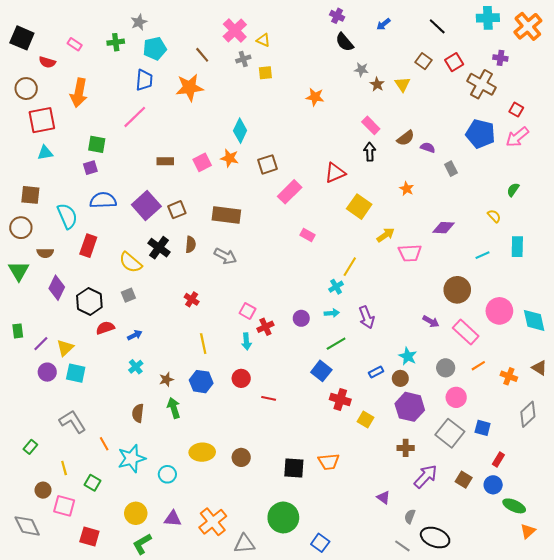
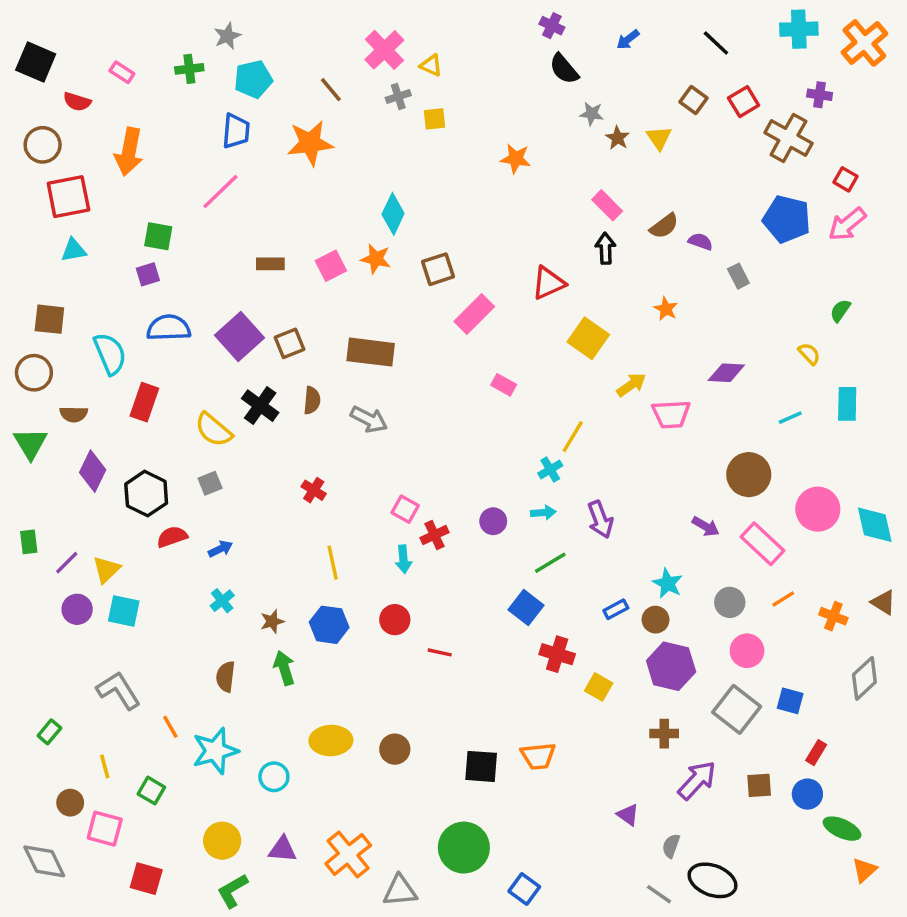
brown square: (464, 480) -> (759, 785), turned -35

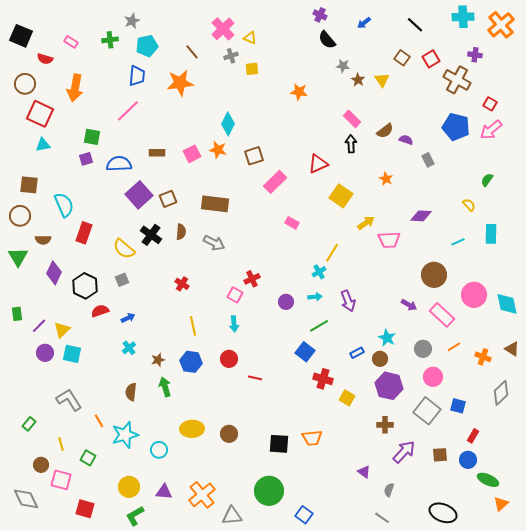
red square: (68, 197) -> (40, 114), turned 36
blue semicircle: (169, 328) -> (119, 164), moved
red cross: (435, 535) -> (252, 279), moved
black ellipse: (712, 880) -> (443, 513), moved

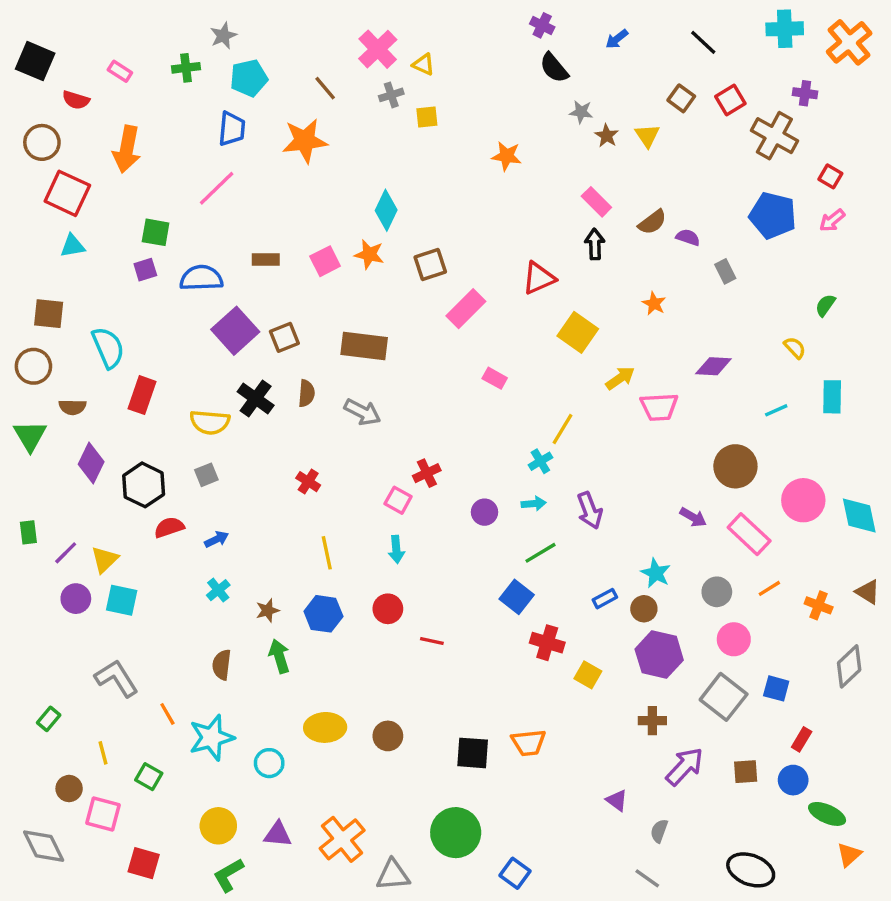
pink arrow: (491, 130) -> (832, 220), size x0.7
yellow semicircle: (124, 249) -> (210, 422), turned -35

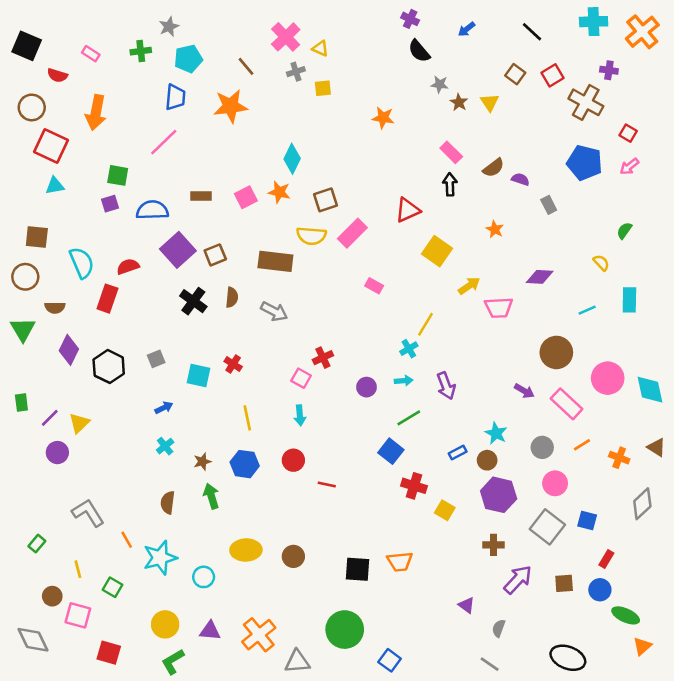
yellow semicircle: (210, 422) -> (311, 236), moved
red semicircle: (169, 527) -> (128, 267), moved
cyan square: (122, 600) -> (198, 376), moved

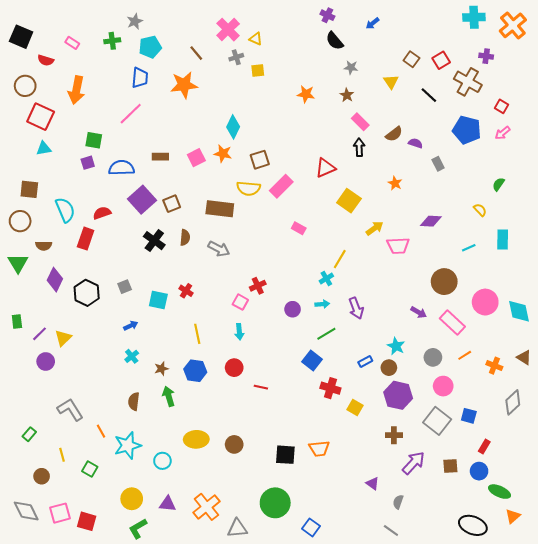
black line: (532, 32) -> (429, 95), moved
brown star: (459, 102) -> (347, 95), moved
pink square: (78, 615) -> (60, 513), moved, turned -30
black ellipse: (568, 658) -> (473, 525), moved

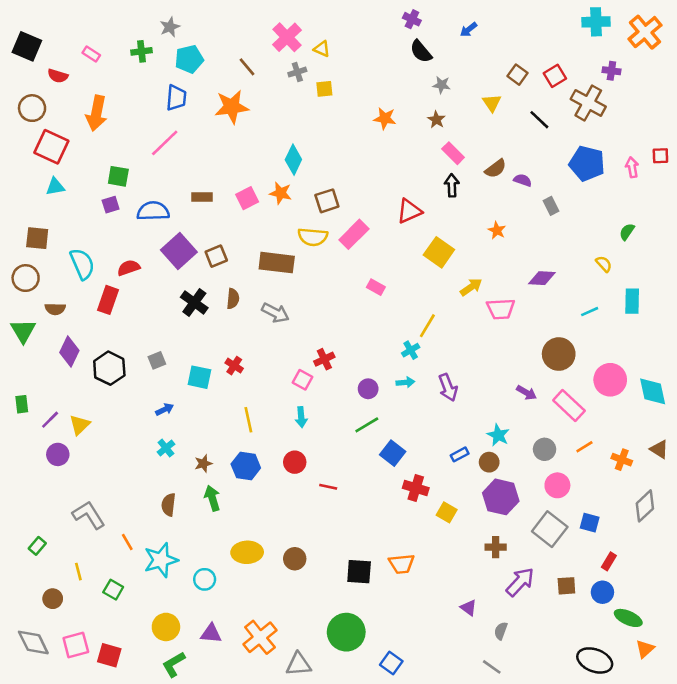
red square: (502, 106) -> (660, 156), moved, turned -32
pink arrow: (503, 133) -> (632, 167), turned 119
green line: (326, 334) -> (367, 425), moved

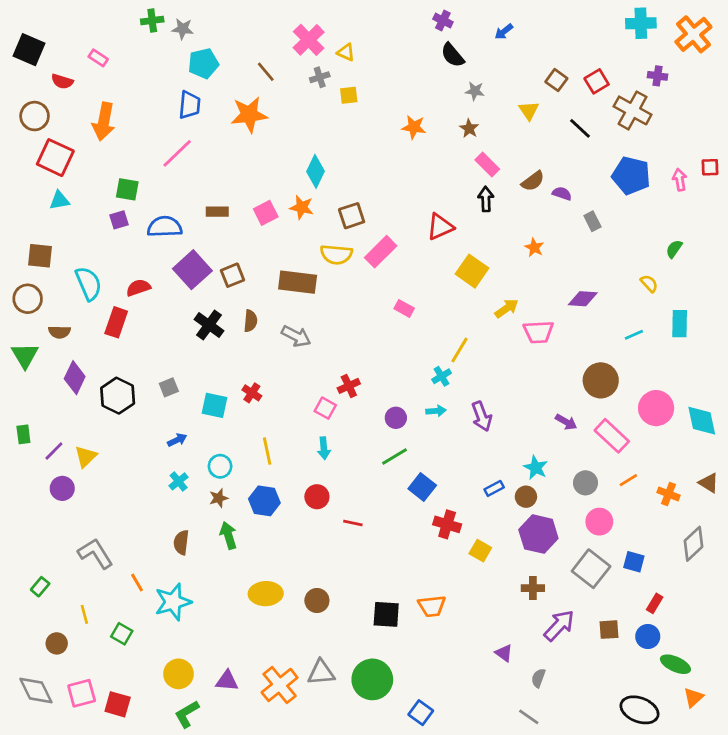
gray star: (170, 27) -> (183, 29), turned 30
green cross: (141, 51) -> (152, 20), moved
cyan circle: (205, 579) -> (220, 466), moved
gray triangle: (299, 664) -> (321, 673), moved

